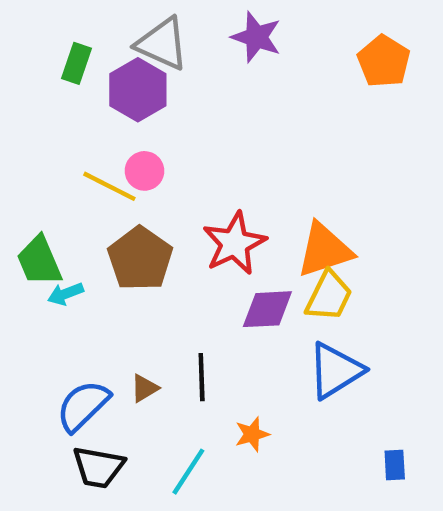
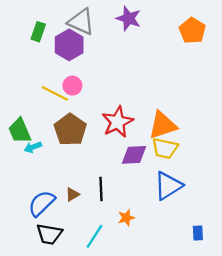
yellow trapezoid: (329, 296) -> (165, 148), turned 76

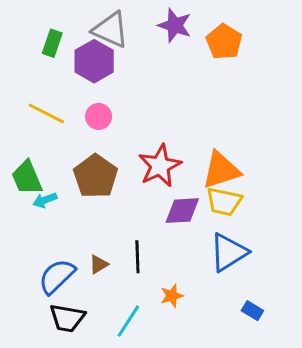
orange pentagon: (192, 31) -> (224, 42), moved
yellow line: (55, 93) -> (46, 113), moved
blue rectangle: (198, 233) -> (252, 311), moved, turned -56

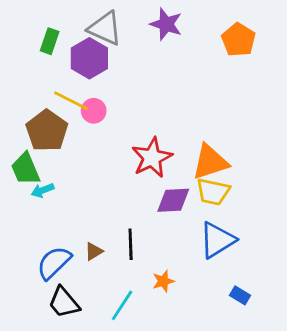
orange pentagon: (224, 42) -> (239, 40), moved
yellow line: (46, 113) -> (71, 101), moved
brown pentagon: (96, 176) -> (47, 131), moved
black trapezoid: (67, 318) -> (64, 302), turned 40

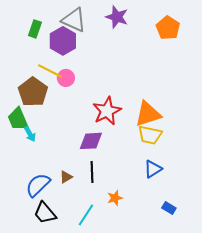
cyan arrow: (43, 190) -> (30, 134), turned -98
purple diamond: (173, 200) -> (91, 141), moved
blue triangle: (217, 240) -> (153, 169), size x0.7

